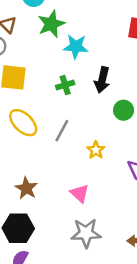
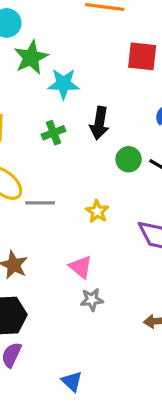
gray line: (62, 131) -> (40, 203), moved, turned 65
gray star: (86, 233) -> (92, 300), moved, size x0.6

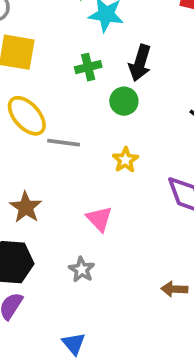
green circle: (129, 159) -> (124, 101), moved
gray star: (92, 300) -> (82, 270), moved, turned 30

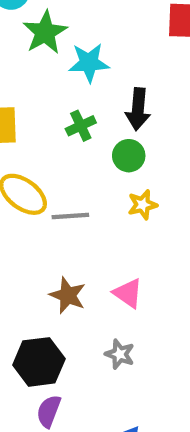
yellow star: (125, 160) -> (143, 205), moved, turned 30
brown star: (26, 207) -> (68, 295), moved

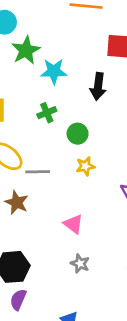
black arrow: (138, 109) -> (98, 86), moved
brown star: (68, 295) -> (17, 202), moved
gray star: (120, 354) -> (80, 264), moved

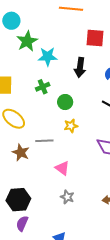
gray line: (38, 172) -> (44, 141), moved

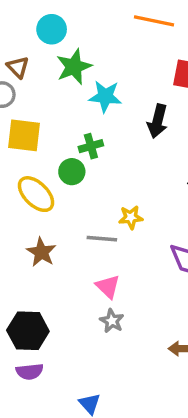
green circle: (65, 102) -> (72, 172), moved
gray line: (44, 141) -> (102, 239), moved
gray star: (67, 197) -> (112, 321), moved
purple semicircle: (22, 223) -> (30, 372), turned -126

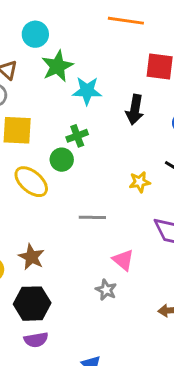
yellow star: (131, 217) -> (140, 182), moved
brown star: (41, 252) -> (31, 257), moved
pink triangle: (108, 287) -> (123, 260), moved

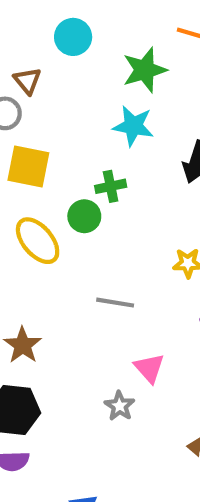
green star: (57, 66) -> (145, 70), moved

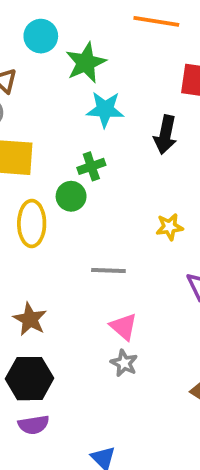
green star: (145, 70) -> (86, 63), moved
yellow ellipse: (38, 241) -> (32, 223), turned 48
pink triangle: (149, 368) -> (124, 327), moved

